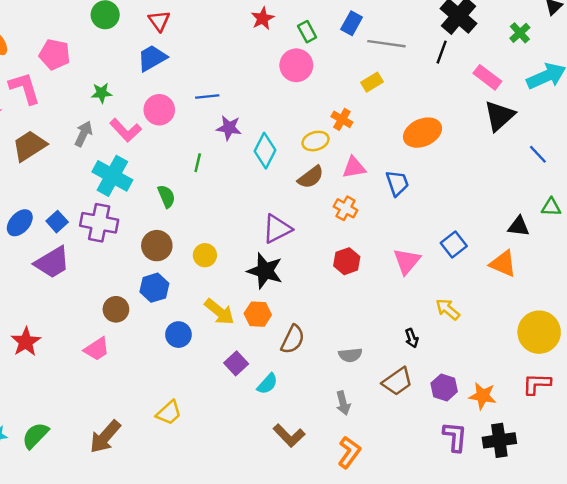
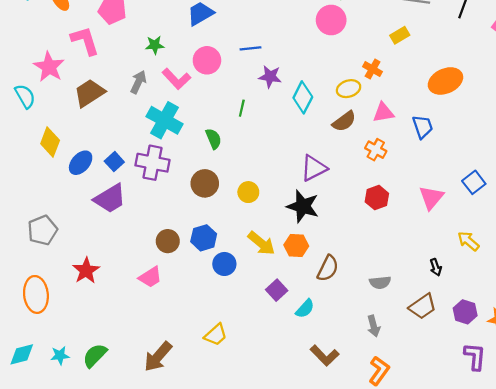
blue hexagon: (154, 288) -> (204, 238), moved

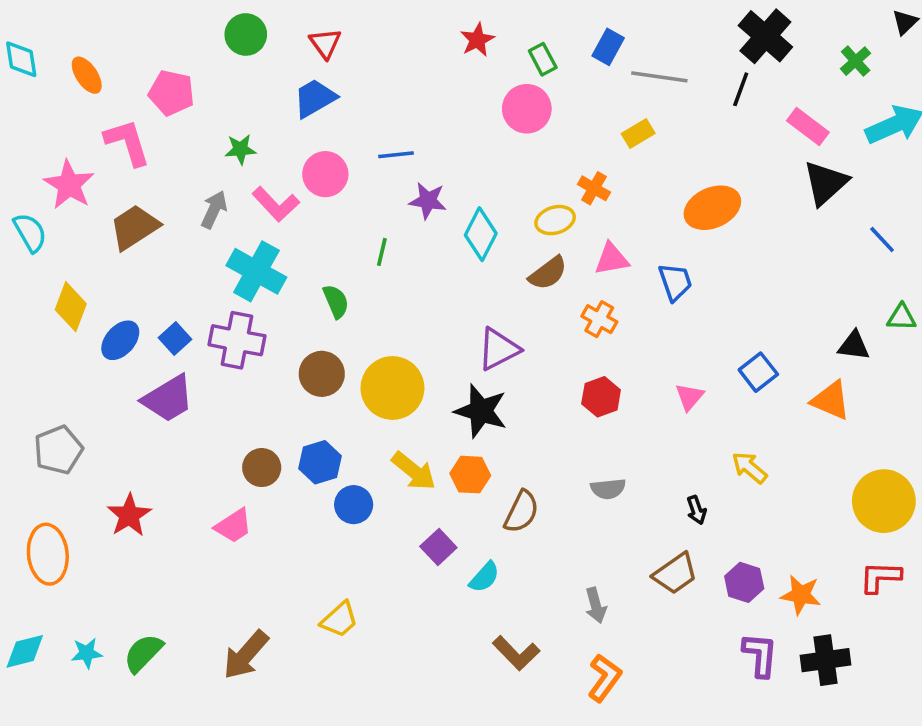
yellow circle: (248, 192) -> (392, 388), size x1.8
pink triangle: (431, 198) -> (689, 397), size x0.7
gray semicircle: (380, 282) -> (608, 489), moved

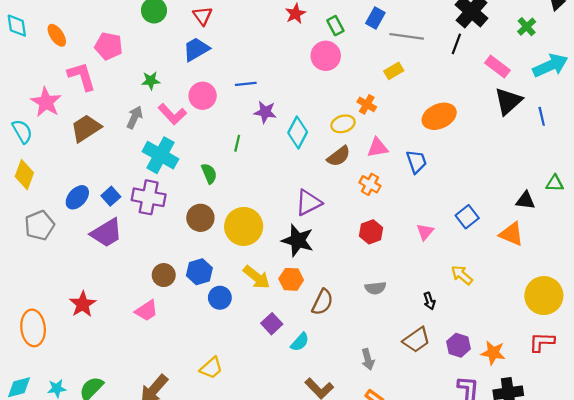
blue line: (882, 240) -> (542, 116), moved, turned 30
yellow diamond: (71, 307) -> (24, 175), moved
gray pentagon: (58, 450) -> (40, 225), moved

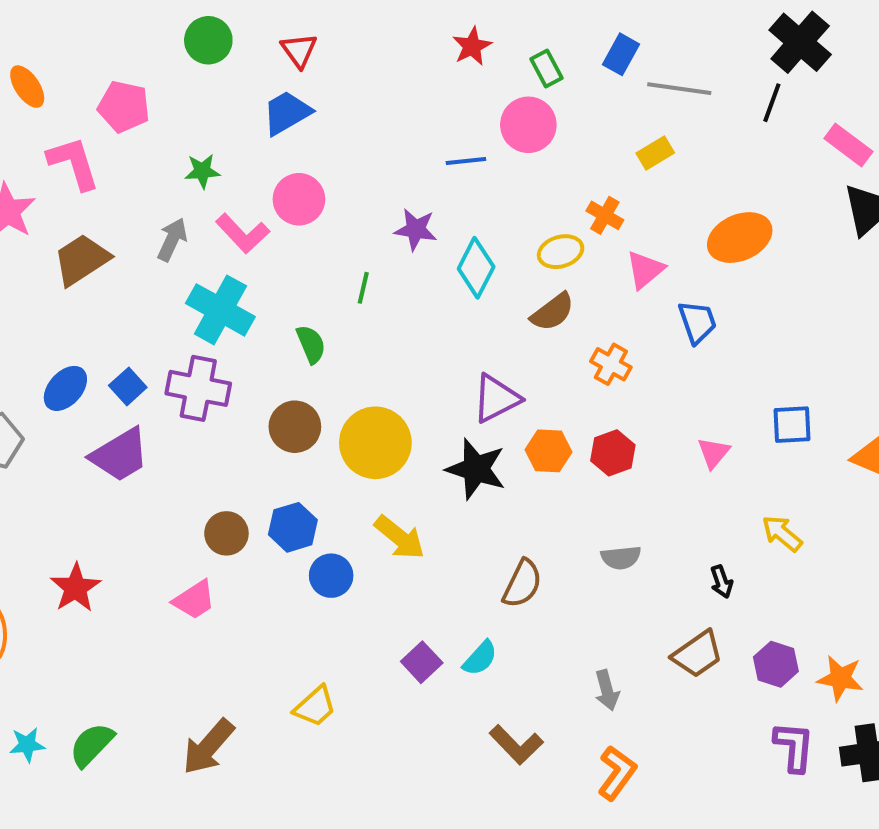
blue line: (246, 84) -> (466, 161), moved
pink triangle: (378, 148) -> (645, 270), moved, turned -30
blue square: (467, 217) -> (792, 425), turned 35
orange hexagon: (291, 279) -> (548, 451), moved
purple square: (272, 324) -> (422, 662), moved

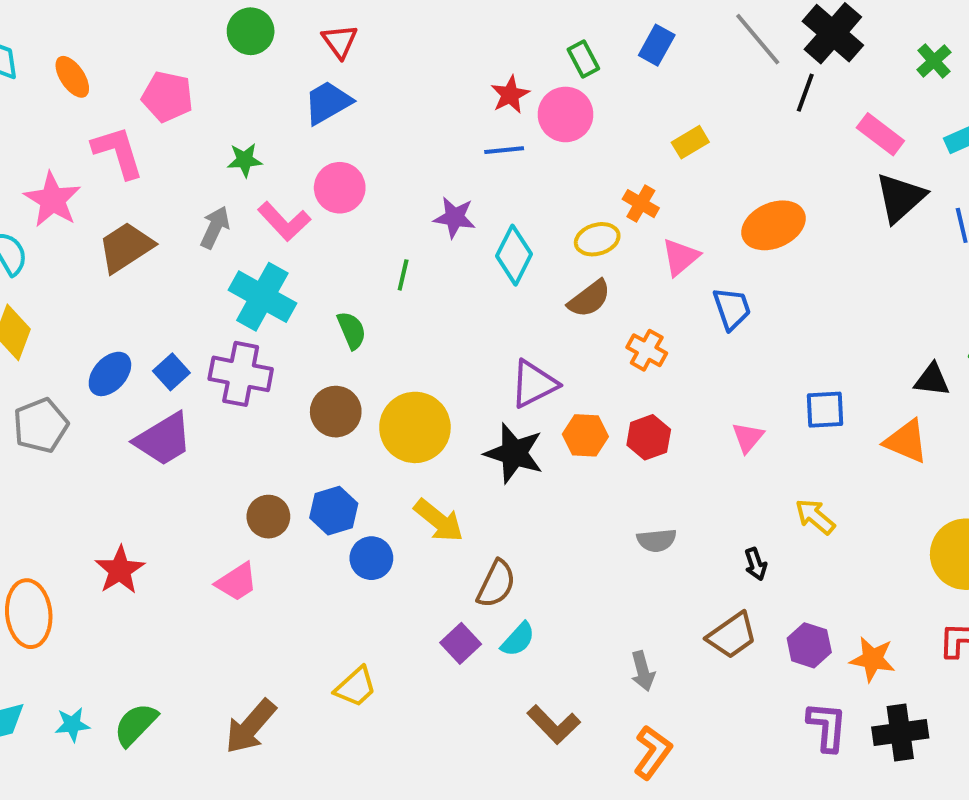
red star: (472, 46) -> (510, 95), moved
gray line: (679, 89) -> (758, 39), moved, turned 42
brown semicircle: (522, 584) -> (496, 584), moved

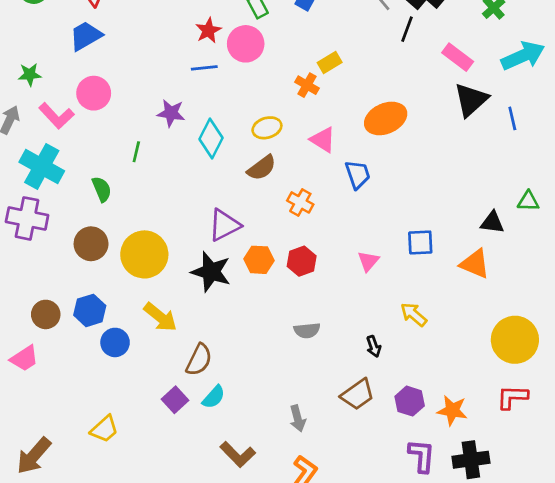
orange cross: (641, 204) -> (307, 85), moved
pink triangle: (680, 257) -> (323, 140), turned -48

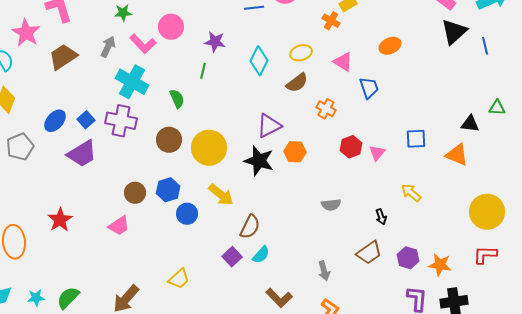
purple star: (171, 113) -> (215, 42), moved
orange ellipse: (386, 118) -> (390, 46), size x0.7
red hexagon: (302, 261) -> (351, 147), moved

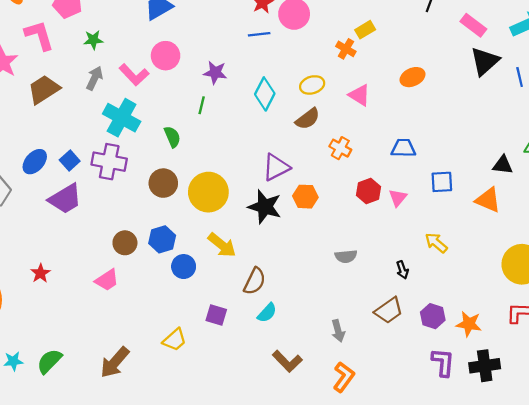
green star: (123, 13) -> (93, 40), moved
blue trapezoid: (369, 88) -> (403, 148), moved, turned -70
red star: (60, 220) -> (40, 273), size x0.7
purple square: (232, 257) -> (216, 315), moved, turned -30

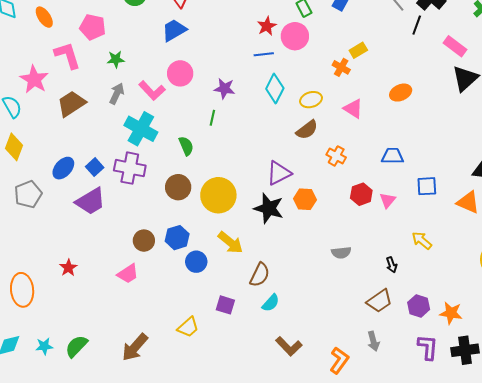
cyan diamond: (265, 94) -> (275, 89), moved
gray arrow: (338, 331) -> (373, 341), moved

